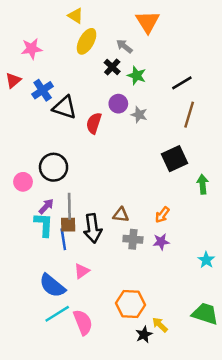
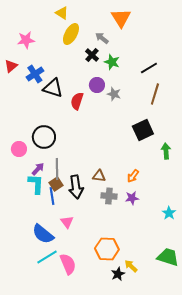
brown square: (68, 225) -> (56, 184), turned -32
pink triangle: (82, 271) -> (67, 222), turned -32

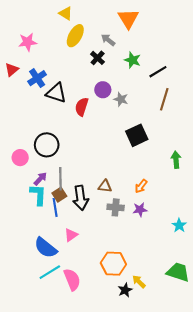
green star: (112, 62) -> (133, 60), moved
black square: (143, 130) -> (137, 135), moved
pink triangle: (67, 222) -> (71, 235), turned 32

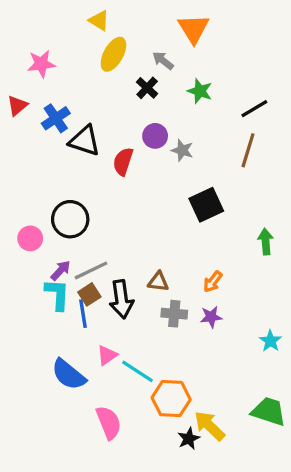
black line: (158, 72) -> (254, 109), moved
gray line: (60, 179) -> (91, 270), turned 65
cyan line: (50, 272) -> (137, 371), moved, turned 65
yellow arrow: (139, 282) -> (210, 426), size x1.5

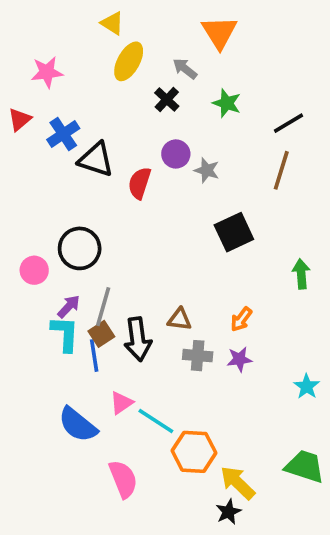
gray line: (91, 270) -> (103, 307), turned -48
black star: (189, 439) -> (229, 512), moved

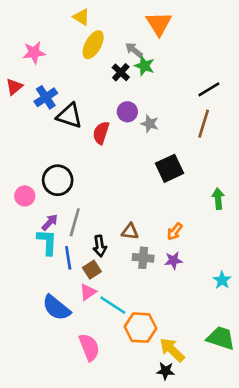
green star: (227, 103) -> (144, 66), moved
brown square: (101, 334) -> (92, 270), moved
black arrow: (138, 339) -> (100, 246), size x0.7
black star: (229, 512) -> (165, 371), turned 30

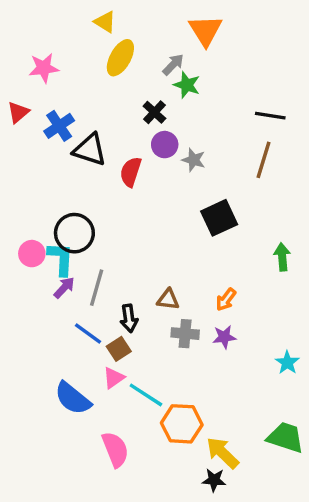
gray arrow: (134, 50) -> (173, 65), turned 96
black cross: (121, 72) -> (154, 112), moved
black line: (209, 89) -> (270, 116), turned 40
cyan L-shape: (47, 242) -> (61, 259), moved
blue line: (68, 258) -> (88, 334), turned -45

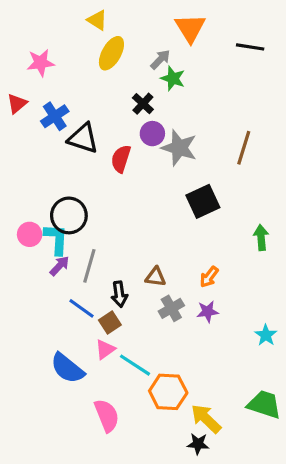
black line: (270, 116) -> (250, 47), moved
gray star: (194, 160) -> (179, 148), size x1.6
gray cross: (185, 334) -> (171, 308), turned -35

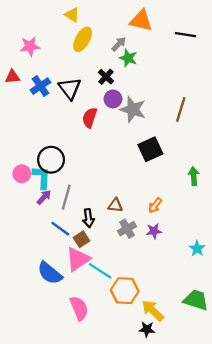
orange triangle: (190, 28) -> (141, 21), turned -45
red triangle: (17, 104) -> (12, 77), turned 35
black triangle: (83, 138) -> (70, 88), moved, turned 35
pink triangle: (105, 349) -> (78, 259), size x1.6

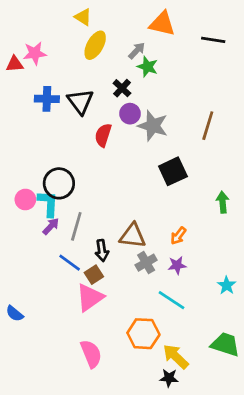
red triangle: (12, 77) -> (15, 64), moved
blue cross: (41, 86) -> (47, 99), turned 36
brown triangle: (115, 205) -> (133, 236), size x1.5
cyan line: (100, 271) -> (172, 300), moved
blue semicircle: (50, 273) -> (15, 314), moved, size x0.6

